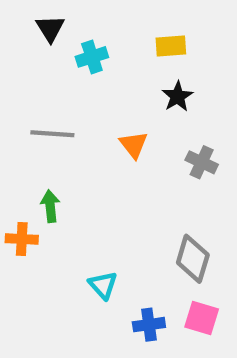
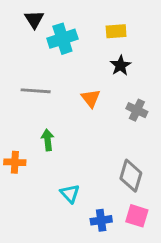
cyan cross: (92, 57) -> (62, 39), size x1.4
green arrow: (50, 206) -> (48, 140), moved

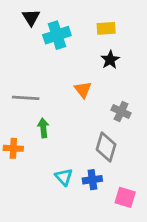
gray line: (36, 91) -> (26, 98), moved
gray cross: (137, 110) -> (121, 112), moved
gray diamond: (131, 176) -> (106, 147), moved
blue cross: (101, 220) -> (92, 180), moved

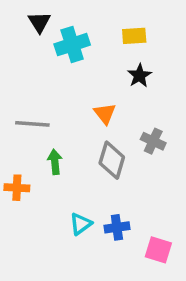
gray diamond: (106, 147) -> (112, 160), moved
cyan triangle: (64, 177) -> (81, 224), turned 36

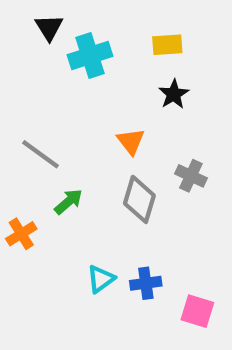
gray line: (32, 124) -> (41, 154), turned 32
green arrow: (55, 162) -> (68, 202), turned 55
orange cross: (17, 188) -> (21, 234), turned -35

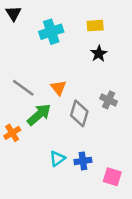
black triangle: (49, 28) -> (13, 13), moved
orange triangle: (131, 141) -> (59, 88), moved
green arrow: (68, 202) -> (39, 115), size x1.5

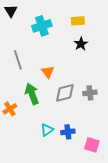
gray line: (23, 88) -> (18, 60), moved, turned 36
gray cross: (109, 100) -> (90, 93), moved, turned -32
gray diamond: (79, 113) -> (65, 93), turned 60
green arrow: (39, 115) -> (32, 94), turned -70

